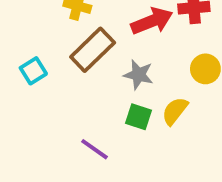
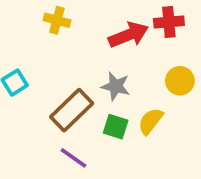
brown rectangle: (93, 50) -> (72, 110), moved

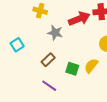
gray star: (116, 86) -> (55, 33), moved
brown rectangle: (72, 110) -> (48, 60), size x0.6

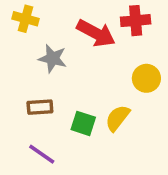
red arrow: (79, 19) -> (96, 33), turned 50
brown rectangle: (48, 60) -> (40, 107), turned 40

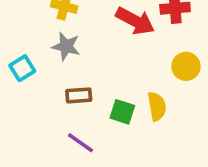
gray star: (53, 58) -> (66, 46), moved
yellow semicircle: (118, 118) -> (157, 106), turned 132

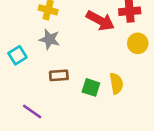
yellow circle: (186, 66) -> (138, 43), moved
purple line: (81, 143) -> (32, 112), moved

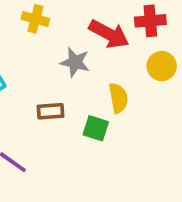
gray star: (49, 39) -> (75, 62), moved
yellow semicircle: (116, 83) -> (118, 98), moved

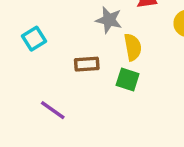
yellow semicircle: (118, 98) -> (133, 47), moved

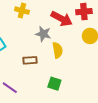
green square: (128, 79) -> (54, 84), moved

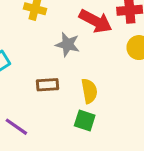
yellow semicircle: (57, 50) -> (89, 91), moved

